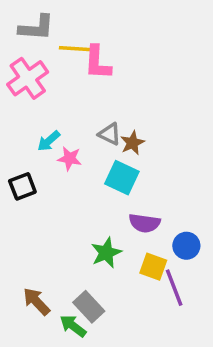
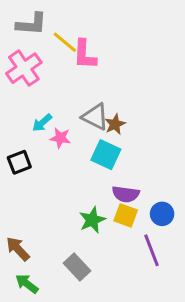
yellow line: (75, 49) -> (65, 42), turned 36
gray triangle: (110, 134) -> (95, 117), size x1.4
yellow square: (153, 267) -> (126, 215), moved
brown arrow: (36, 302) -> (18, 249), moved
green arrow: (73, 326) -> (27, 284), moved

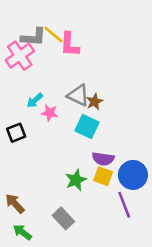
gray L-shape: (31, 24) -> (34, 37), moved
blue circle: (162, 214) -> (133, 175), size x1.5

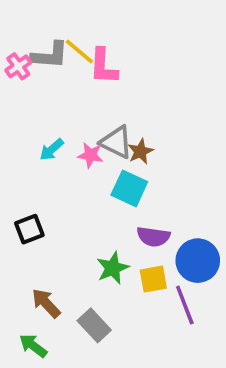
pink cross: (20, 56) -> (18, 66), moved, size x0.6
pink star: (50, 113) -> (90, 155), moved
black square: (16, 133) -> (29, 229), moved
yellow square: (103, 176) -> (153, 279), moved, turned -30
brown arrow: (15, 204) -> (46, 303), moved

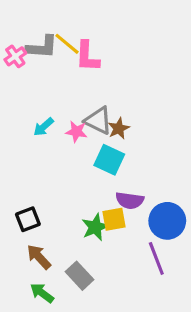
black square: (29, 229) -> (28, 219), moved
yellow square: (153, 279) -> (114, 219), moved
green arrow: (33, 346) -> (42, 293), moved

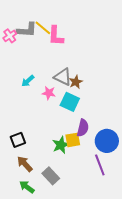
pink star: (76, 132) -> (49, 93), moved
purple semicircle: (130, 200) -> (83, 128), turned -84

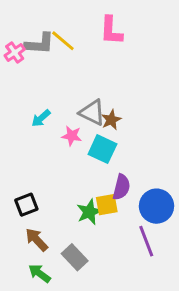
pink L-shape: (56, 36) -> (111, 31), moved

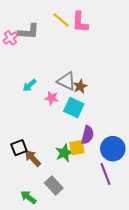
yellow line: (63, 41) -> (61, 20), moved
brown arrow: (37, 240) -> (33, 158), moved

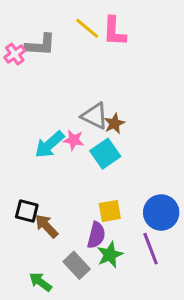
cyan arrow: (29, 85) -> (49, 145), moved, size x1.5
cyan square: (74, 108) -> (105, 154), turned 30
purple semicircle: (88, 135) -> (96, 235), moved
black square: (19, 148) -> (27, 211), turned 35
green star: (64, 153) -> (110, 255), moved

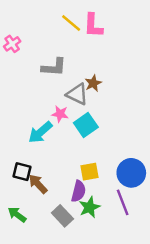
gray L-shape: (40, 45) -> (54, 67), moved
brown star: (114, 123) -> (93, 83), moved
cyan arrow: (49, 145) -> (40, 132), moved
green arrow: (40, 282) -> (17, 215), moved

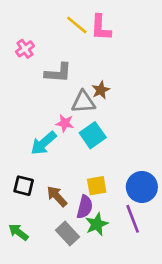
pink cross: (12, 44) -> (25, 49), moved
gray triangle: (77, 94) -> (83, 102), turned -30
brown arrow: (38, 184) -> (57, 196), moved

